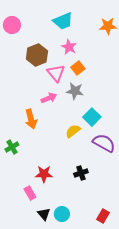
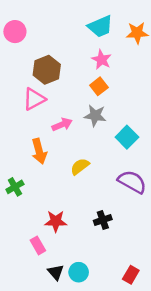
cyan trapezoid: (63, 21) -> (100, 26), moved
pink star: (69, 47) -> (102, 60), moved
pink triangle: (56, 73) -> (34, 99), moved, turned 42
cyan square: (92, 117) -> (127, 137), moved
yellow semicircle: (73, 131) -> (80, 167), moved

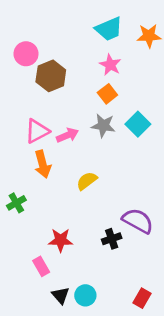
pink circle: (15, 32) -> (26, 54), moved
pink triangle: (34, 99) -> (37, 131), moved
cyan square: (127, 137) -> (138, 124), moved
purple semicircle: (132, 182) -> (138, 221), moved

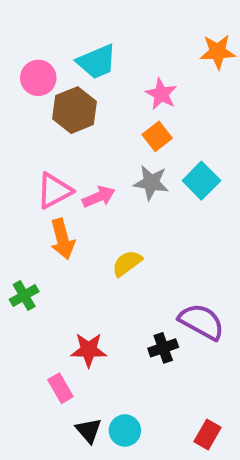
cyan trapezoid: (109, 29) -> (97, 62), moved

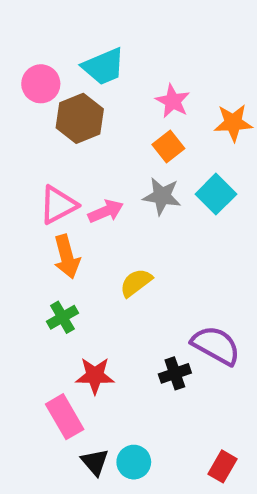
orange star: (218, 52) -> (233, 123), moved
green cross: (24, 295) -> (62, 317), moved
pink rectangle: (60, 388) -> (65, 417), size x1.4

